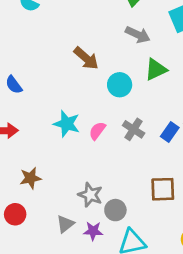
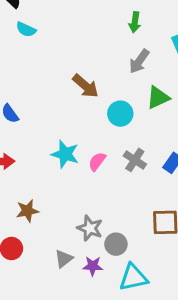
gray arrow: (138, 35) -> (139, 61), turned 100

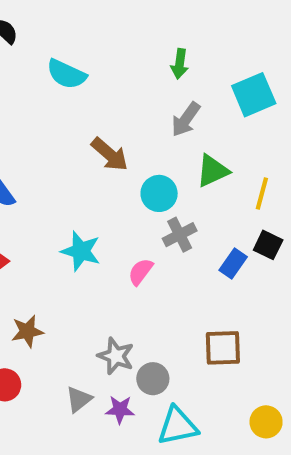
cyan semicircle: (26, 29) -> (66, 74), moved, size x1.4
gray cross: (135, 160) -> (180, 235), moved, turned 30
pink semicircle: (97, 161) -> (140, 272), moved

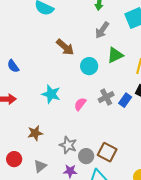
gray cross: (180, 235) -> (106, 97), moved
brown star: (27, 331) -> (35, 133), moved
brown square: (223, 348) -> (107, 152), moved, turned 30
gray triangle: (79, 399) -> (40, 166), moved

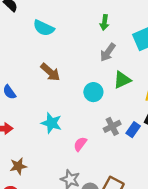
brown arrow: (65, 47) -> (50, 72), moved
pink semicircle: (80, 104) -> (80, 144), moved
brown star: (35, 133) -> (18, 166), moved

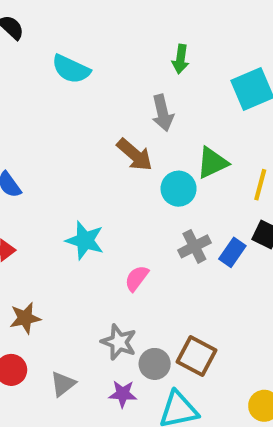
gray arrow: (108, 52) -> (163, 113), moved, turned -48
brown arrow: (50, 72) -> (135, 155), moved
cyan circle: (93, 92) -> (179, 189), moved

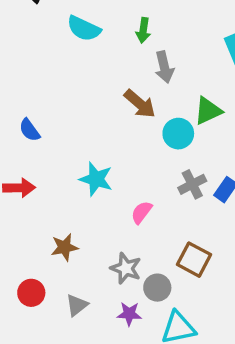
green arrow: (181, 59) -> (143, 30), moved
brown star: (25, 318) -> (65, 247), moved
brown square: (196, 356) -> (194, 260), moved

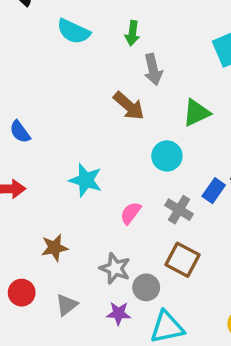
cyan circle: (178, 134) -> (167, 156), moved
gray cross: (192, 184) -> (179, 210), moved, turned -32

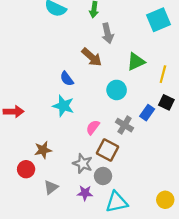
blue semicircle: (20, 132) -> (67, 79), moved
brown square: (183, 260) -> (108, 150), moved
red circle: (22, 293) -> (26, 169), moved

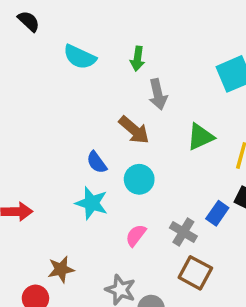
cyan circle: (117, 90) -> (139, 179), moved
brown square: (108, 150) -> (195, 273), moved

